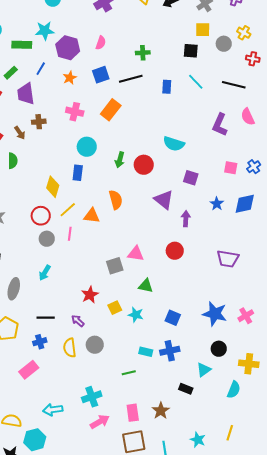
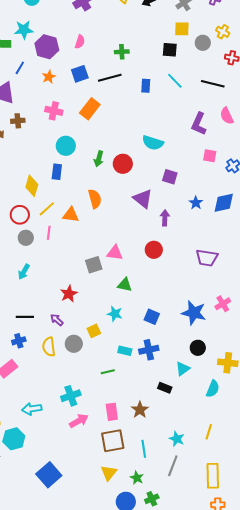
pink square: (231, 168) -> (210, 156), moved
yellow square: (115, 308) -> (94, 331), moved
pink cross: (246, 316) -> (223, 304), moved

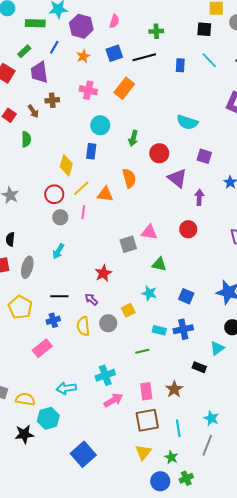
red circle: (123, 164) -> (159, 153), moved

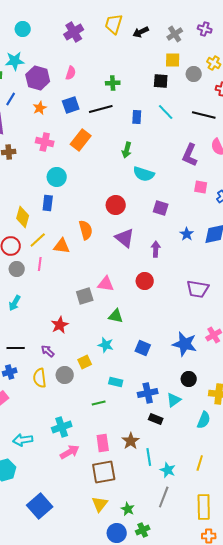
green arrow: (133, 138) -> (127, 150), moved
purple triangle: (177, 178) -> (125, 238), moved
blue cross: (183, 329) -> (148, 393), moved
cyan line: (178, 428) -> (149, 457), moved

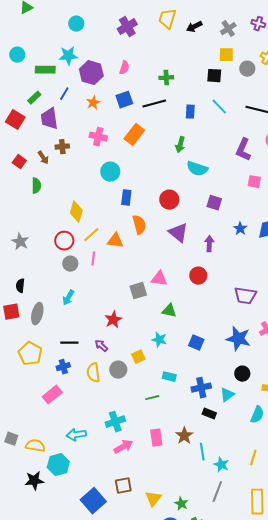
blue rectangle: (48, 203) -> (126, 198), moved
purple trapezoid: (198, 289) -> (245, 296), moved
brown square: (104, 472) -> (123, 486), moved, size x0.7

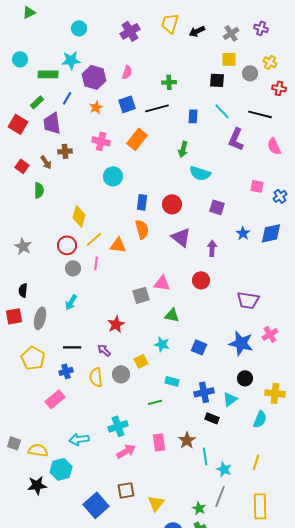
purple L-shape: (243, 150) -> (236, 139), moved
blue rectangle: (126, 198) -> (142, 202), moved
green star: (181, 504) -> (199, 508), moved

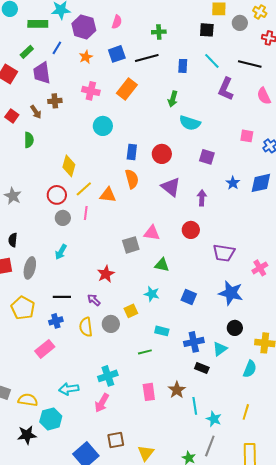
purple trapezoid: (248, 300) -> (224, 253), moved
pink cross: (270, 334) -> (260, 268), moved
pink arrow: (126, 451) -> (102, 403), moved, turned 150

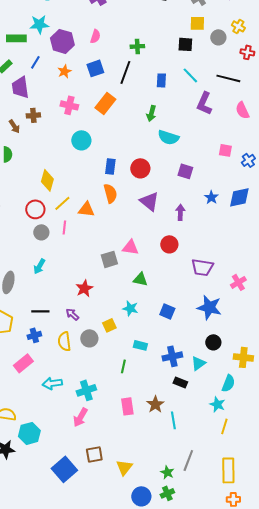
black line: (147, 58) -> (125, 72), turned -55
green line: (145, 352) -> (123, 366), turned -64
cyan arrow: (69, 389) -> (52, 383), moved
cyan star: (214, 419) -> (217, 404), moved

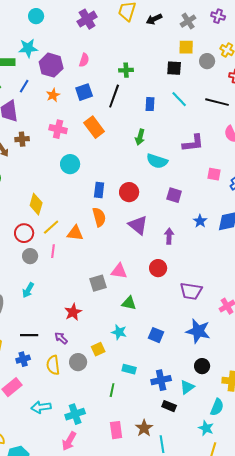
orange rectangle: (105, 103) -> (94, 127), turned -75
purple L-shape: (204, 103) -> (193, 143), moved, turned -120

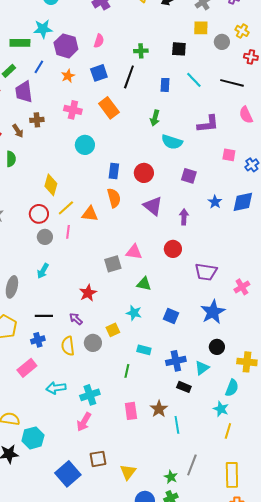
black square: (174, 68) -> (179, 49), moved
blue star: (198, 331) -> (213, 312), turned 30

